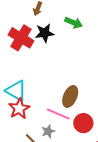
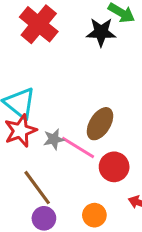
black star: (45, 33) -> (101, 32), moved
gray star: (48, 131) -> (54, 139), moved

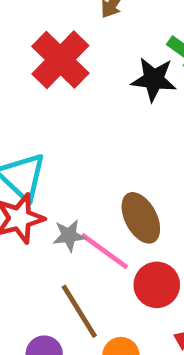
brown ellipse: (100, 124) -> (141, 218), turned -64
brown line: (37, 188) -> (79, 311), moved

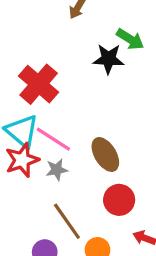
red cross: (60, 60) -> (39, 84), moved
pink line: (105, 251) -> (53, 139), moved

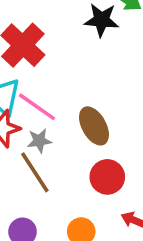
brown line: (67, 221) -> (35, 172), moved

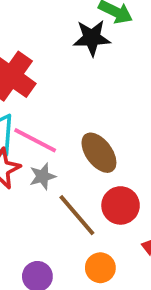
brown line: (35, 172) -> (77, 215), moved

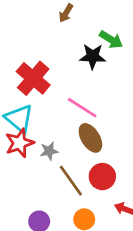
pink line: (35, 140) -> (82, 108), moved

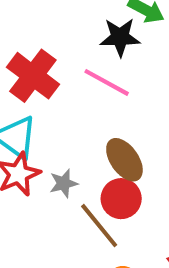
pink line: (82, 108) -> (107, 82), moved
red circle: (102, 177) -> (121, 199), moved

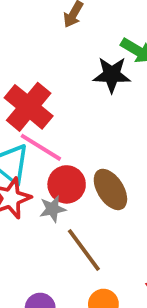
pink line: (107, 82) -> (41, 147), moved
red circle: (121, 199) -> (67, 184), moved

